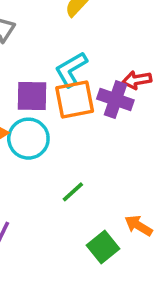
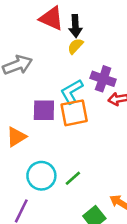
purple cross: (115, 100) -> (103, 79), moved
cyan circle: (28, 139) -> (41, 176), moved

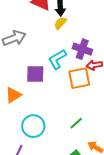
orange square: (74, 113) -> (79, 78), moved
green line: (73, 178) -> (76, 123), moved

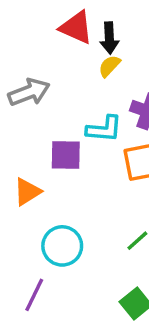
cyan L-shape: (57, 59) -> (104, 129), turned -145

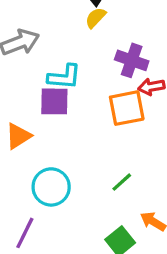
cyan L-shape: (104, 129) -> (64, 77), moved

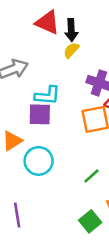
cyan circle: (51, 187) -> (39, 161), moved
purple line: (25, 233) -> (17, 215), turned -35

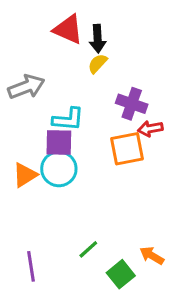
cyan circle: (39, 161) -> (59, 169), moved
green line: (91, 176) -> (88, 249), moved

